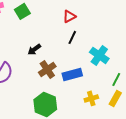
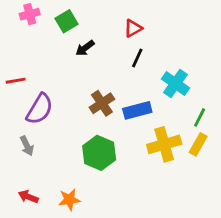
black arrow: (34, 49) -> (85, 48), moved
yellow cross: (91, 98) -> (164, 144), size x1.6

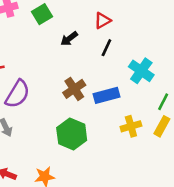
black arrow: (85, 48) -> (69, 39), moved
yellow cross: (164, 144) -> (131, 126), size x0.7

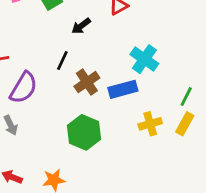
black line: (106, 48) -> (62, 60), moved
cyan cross: (141, 71) -> (144, 59), moved

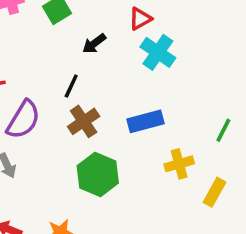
cyan cross: (144, 59) -> (158, 52), moved
brown cross: (87, 82) -> (84, 121), moved
yellow rectangle: (185, 124) -> (215, 192), moved

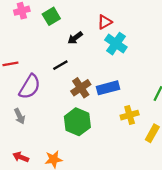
black line: (71, 86) -> (60, 65), turned 35
brown cross: (84, 121) -> (81, 88), moved

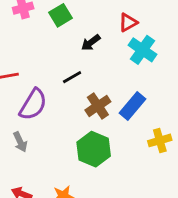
blue rectangle: (108, 88) -> (132, 106), turned -35

